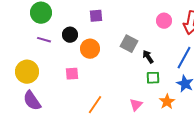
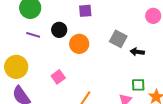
black arrow: (148, 57) -> (137, 52), turned -48
pink square: (72, 74) -> (58, 77), moved, turned -32
green square: (153, 78) -> (138, 85), moved

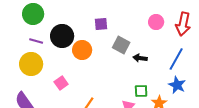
purple square: (85, 11) -> (101, 24), moved
black circle: (59, 30) -> (62, 36), size x1.5
yellow circle: (16, 67) -> (31, 64), moved

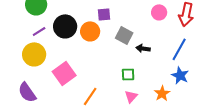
purple line: (36, 41) -> (39, 31), turned -48
orange circle: (82, 50) -> (90, 31), moved
pink square: (61, 83) -> (64, 73), size x1.6
green square: (141, 91) -> (128, 74), moved

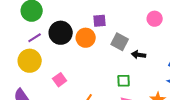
pink square: (64, 73) -> (60, 80), size x0.6

